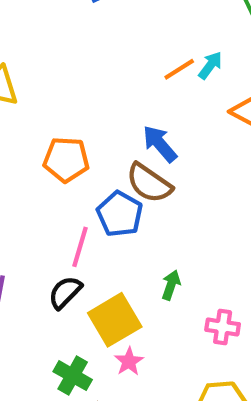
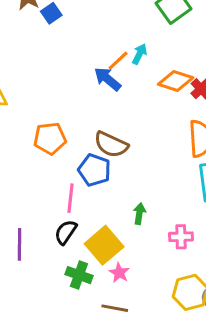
blue arrow: (160, 144) -> (108, 79), moved
green cross: (73, 376) -> (79, 275), moved

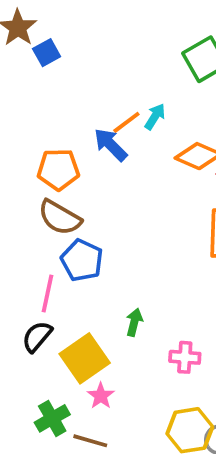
orange pentagon: (50, 138) -> (58, 169), moved
brown semicircle: (111, 145) -> (60, 218), moved
green cross: (79, 275) -> (52, 418), moved, turned 35

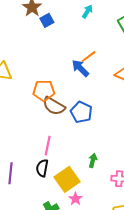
cyan arrow: (155, 117) -> (87, 12), moved
orange pentagon: (58, 169) -> (44, 91), moved
blue pentagon: (82, 260) -> (81, 112), moved
black semicircle: (37, 337) -> (42, 168), turned -30

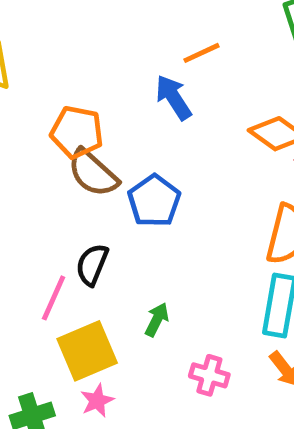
orange line: (89, 57) -> (202, 53), moved
pink line: (48, 146) -> (54, 298), moved
black semicircle: (42, 168) -> (92, 265), moved

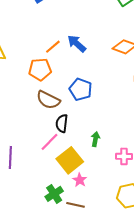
orange line: (202, 53) -> (53, 47), moved
brown semicircle: (93, 173) -> (48, 100), moved
pink line: (54, 298) -> (49, 142), turned 36

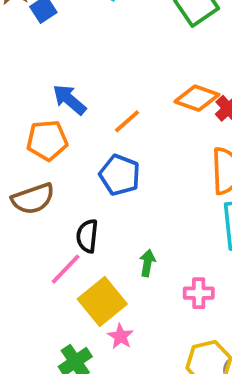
blue arrow: (77, 44) -> (69, 100), moved
orange line: (53, 47) -> (127, 121), moved
brown semicircle: (48, 100) -> (33, 199), moved, turned -45

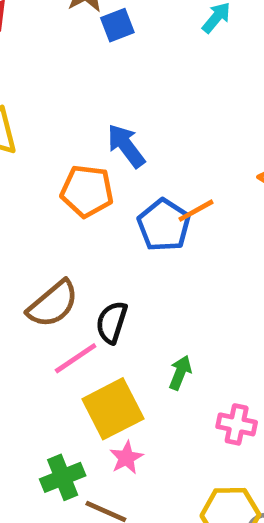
orange line: (127, 121) -> (196, 211), moved
blue pentagon: (120, 175) -> (164, 225), moved
brown semicircle: (33, 199) -> (53, 304), moved, turned -33

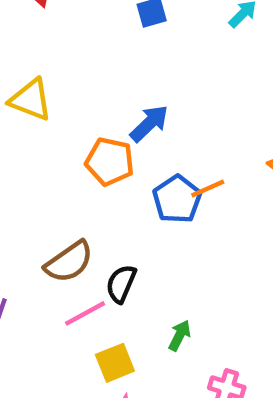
blue arrow: (126, 146) -> (149, 123), turned 78
yellow square: (113, 409) -> (115, 363), size x0.7

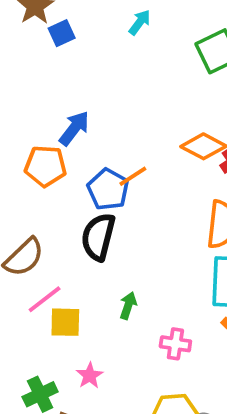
black semicircle: (121, 284) -> (98, 237), moved, size x1.4
yellow square: (115, 363) -> (65, 322), moved, turned 32

